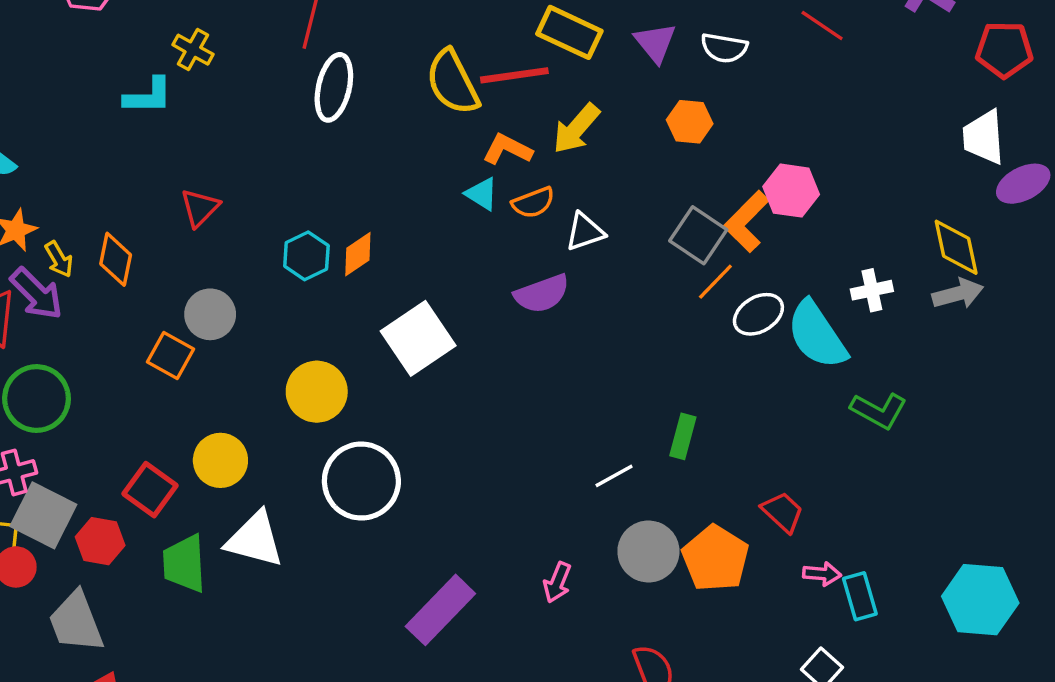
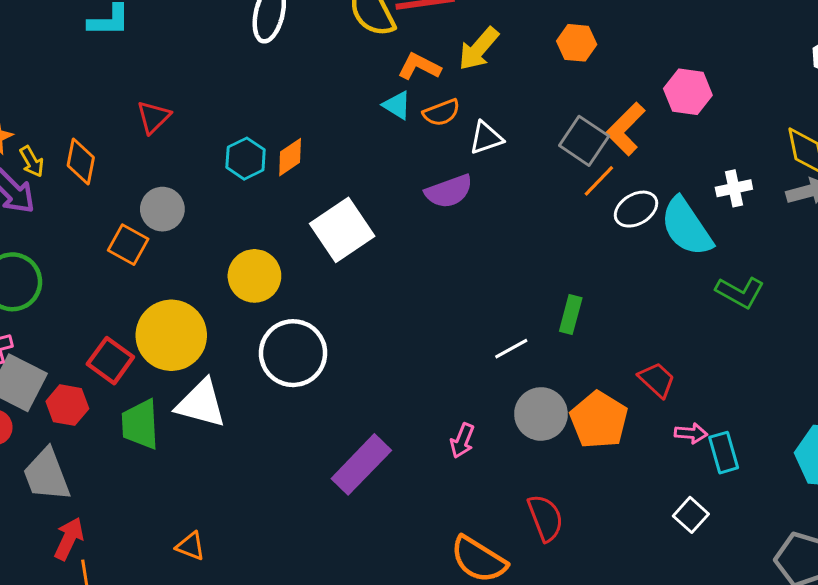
pink hexagon: (791, 191) -> (688, 92), moved
yellow circle: (220, 460) -> (171, 335), size x1.5

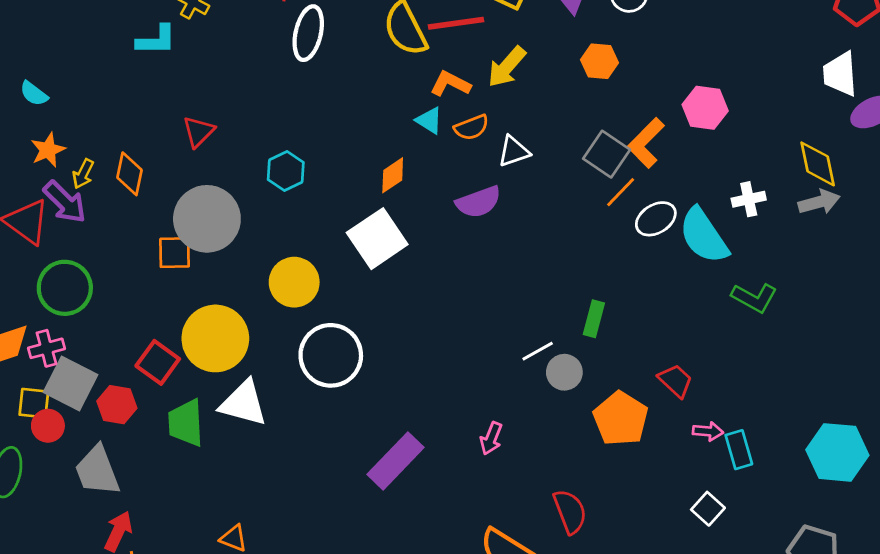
orange diamond: (290, 157) -> (393, 175), moved
yellow arrow: (32, 162) -> (83, 174), turned 56
gray circle: (162, 209) -> (207, 219), size x1.6
orange square: (128, 245) -> (175, 253), turned -30
gray circle: (541, 414) -> (564, 372), moved, size x0.7

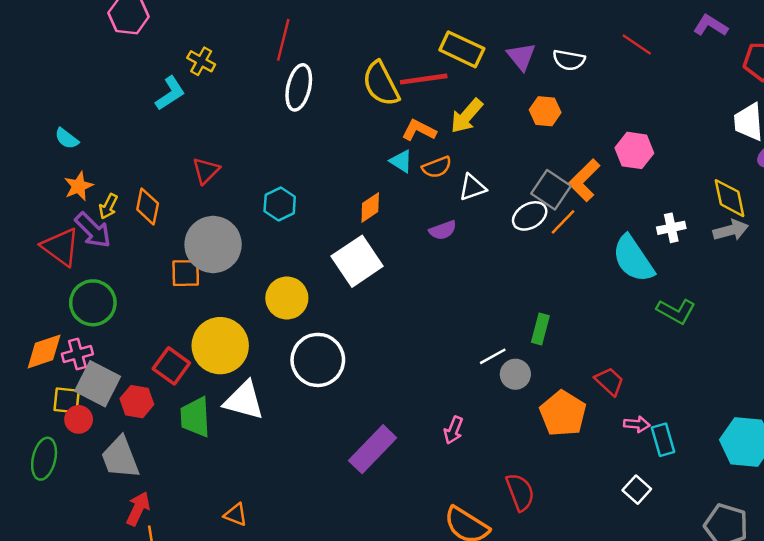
cyan L-shape: (156, 40) -> (170, 93), turned -33
purple semicircle: (479, 202) -> (443, 230), size x0.7
white ellipse: (656, 219) -> (530, 216), moved

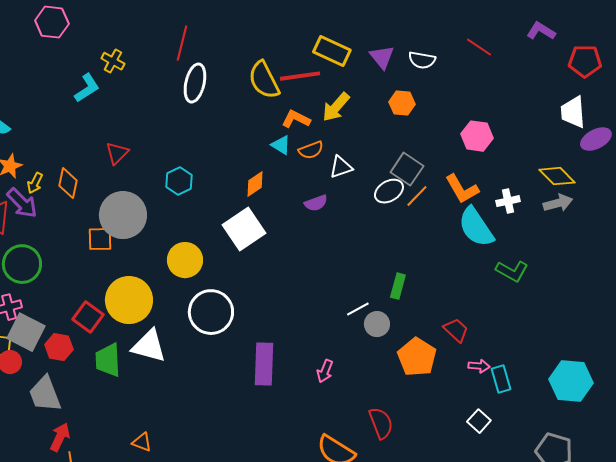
orange L-shape: (584, 180) -> (462, 189), moved, turned -75
yellow diamond: (730, 198) -> (557, 176), turned -33
purple rectangle: (373, 449) -> (264, 364), moved, turned -42

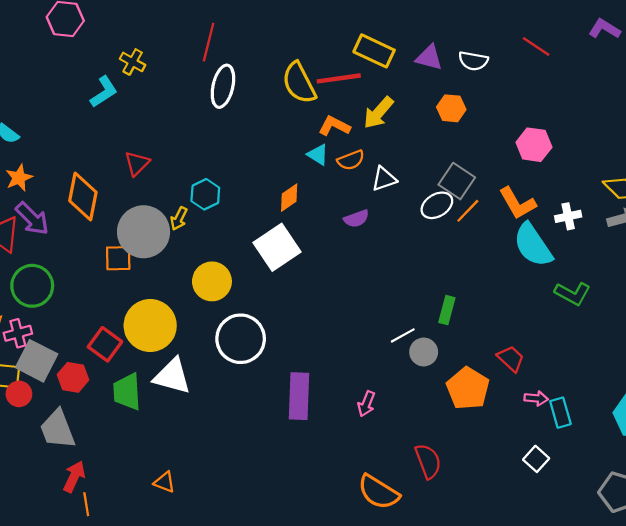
purple triangle: (382, 57) -> (429, 58), turned -36
yellow arrow: (35, 183) -> (179, 219), moved
orange diamond: (68, 183) -> (83, 196), size x1.4

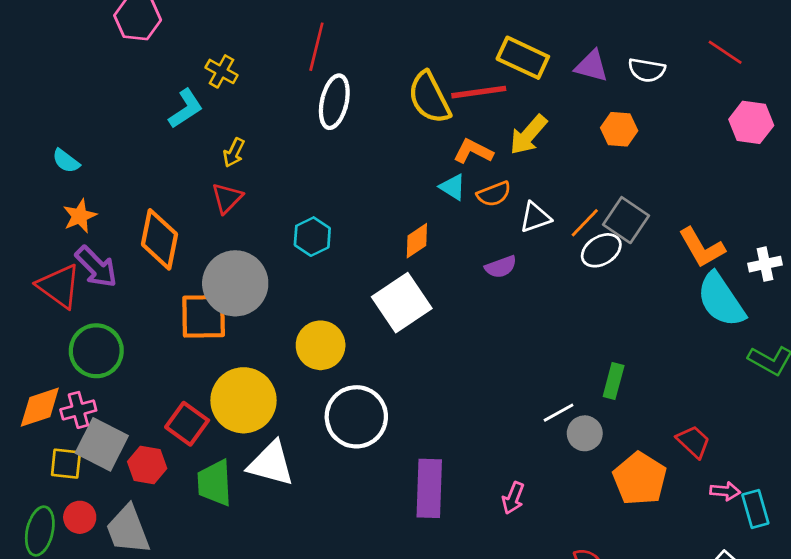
pink hexagon: (534, 145) -> (751, 122), moved
orange line: (468, 211) -> (585, 223), moved
yellow arrow: (179, 219) -> (234, 153), moved
orange square: (118, 258) -> (204, 316), size x1.4
red circle: (19, 394) -> (80, 517), moved

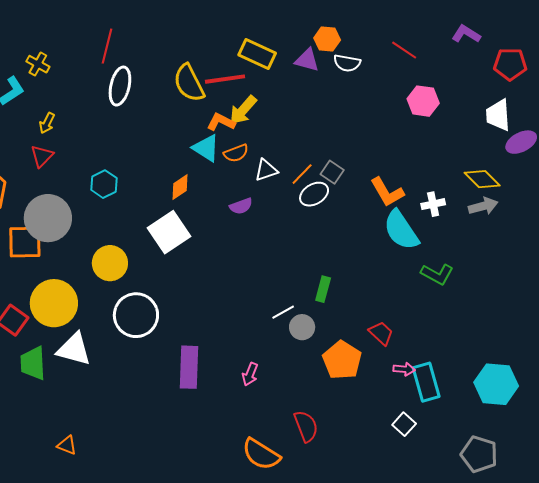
orange hexagon: (619, 129) -> (327, 39), moved
yellow arrow: (528, 135) -> (243, 110), moved
cyan triangle: (453, 187) -> (206, 148), size x1.4
gray square: (626, 220) -> (332, 172), size x0.7
cyan rectangle: (755, 509) -> (426, 382), size x1.4

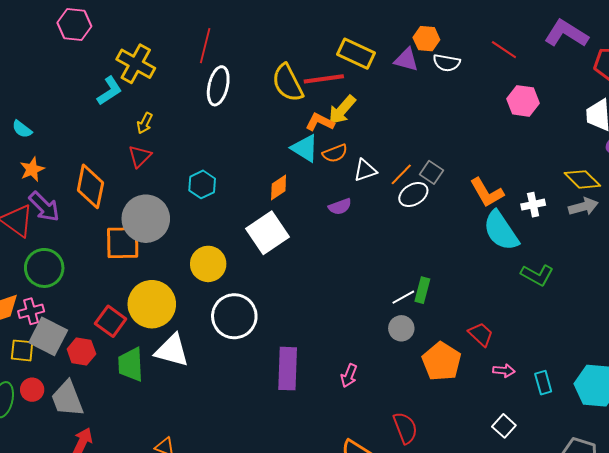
purple L-shape: (466, 34) -> (566, 34), size x1.5
yellow cross: (38, 64) -> (136, 64), size x1.6
white line: (283, 312) -> (403, 297), moved
cyan rectangle: (426, 382) -> (543, 383), moved, size x0.6

